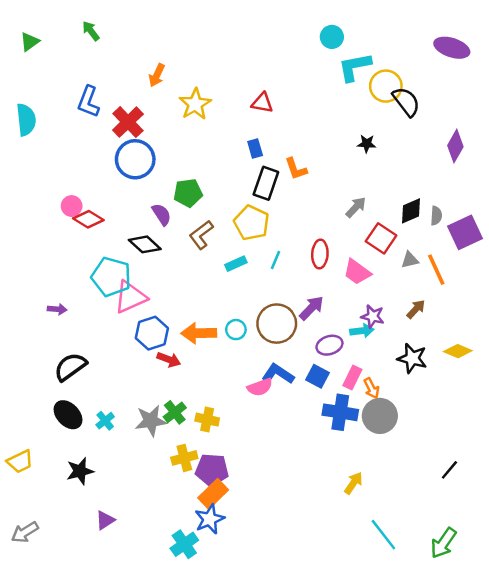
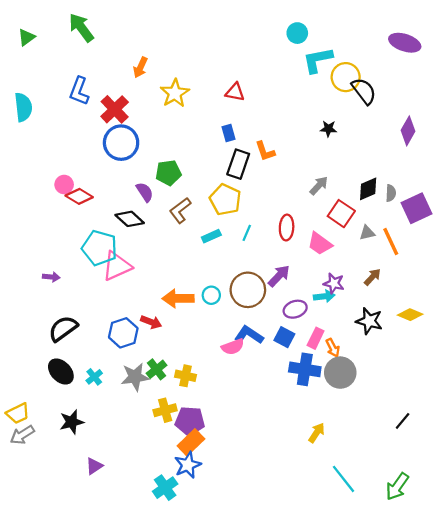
green arrow: (91, 31) -> (81, 28), size x1.6
blue hexagon: (152, 333) -> (123, 333), moved
gray arrow: (25, 532) -> (22, 435), moved

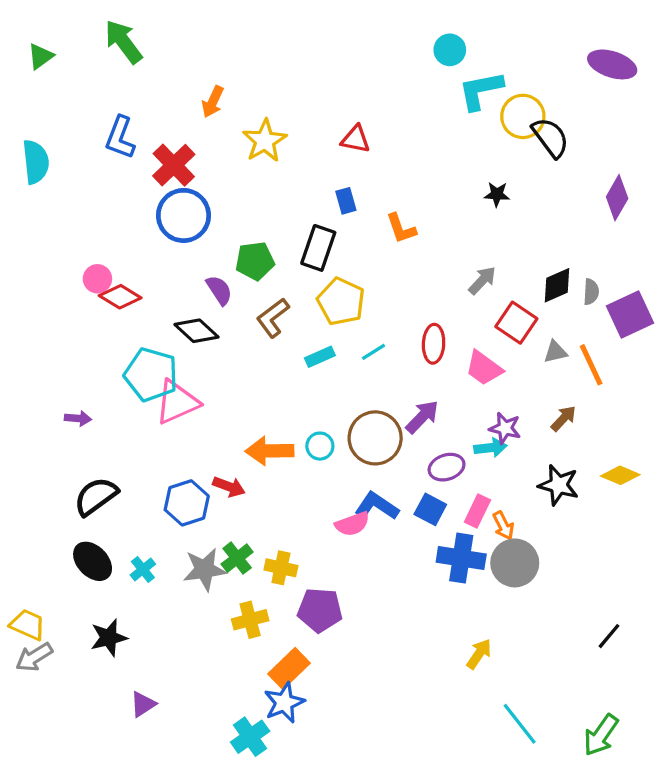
black rectangle: (238, 164) -> (318, 248), moved
cyan line: (247, 233) -> (373, 352), turned 35
yellow trapezoid: (18, 413) -> (28, 625), turned -130
purple pentagon: (190, 421) -> (320, 610), moved

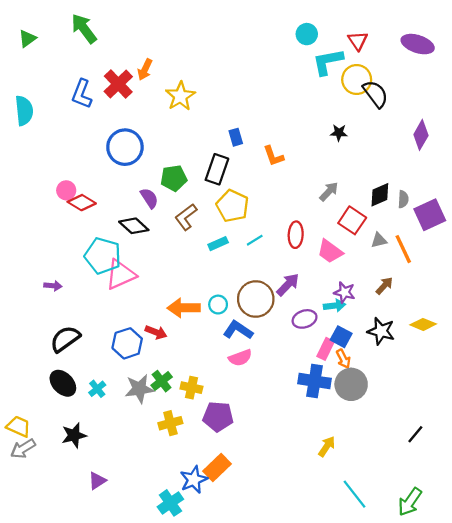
red triangle: (356, 139) -> (358, 41), moved, turned 45
red cross: (174, 165) -> (118, 84), moved
blue L-shape: (377, 506) -> (238, 330), moved
blue square: (430, 509) -> (341, 337), moved
orange rectangle: (289, 668) -> (217, 467), moved

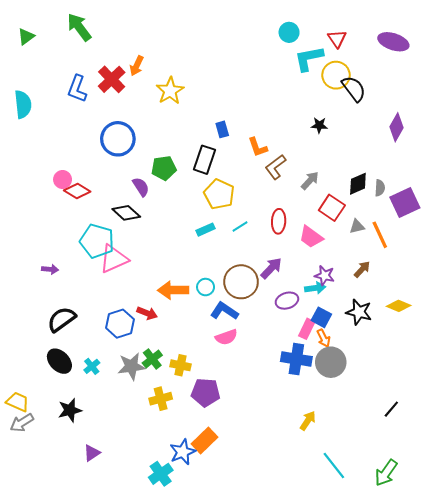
brown L-shape: (186, 217) -> (275, 167), moved

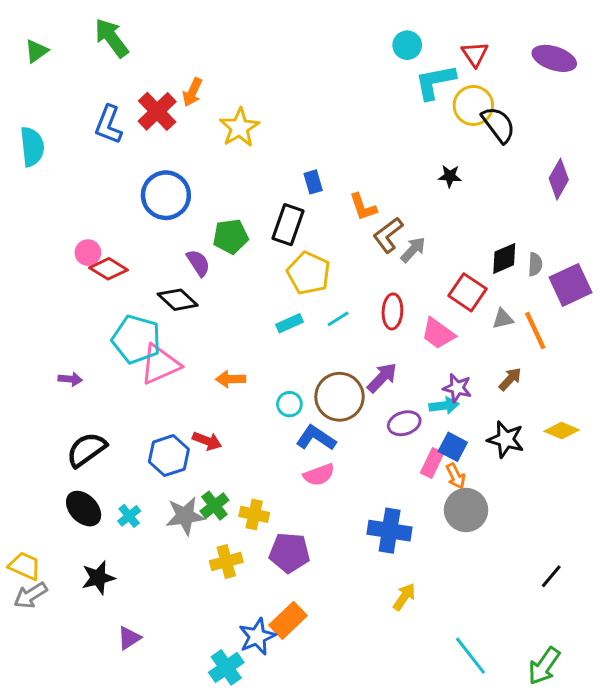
gray arrow: (310, 181) -> (413, 250), moved
orange arrow: (173, 290) -> (231, 379), moved, size x0.7
blue cross: (296, 359) -> (390, 531), moved
yellow arrow: (308, 421) -> (404, 597), moved

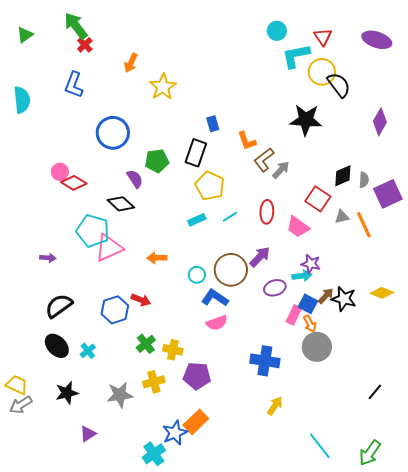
red cross: (157, 111) -> (85, 45), moved, size x0.6
black star: (450, 176) -> (306, 120), size x2.0
brown arrow: (510, 379) -> (326, 296), moved
gray star: (185, 516) -> (120, 395), moved

